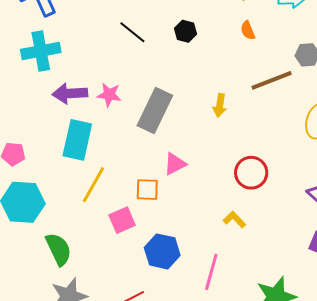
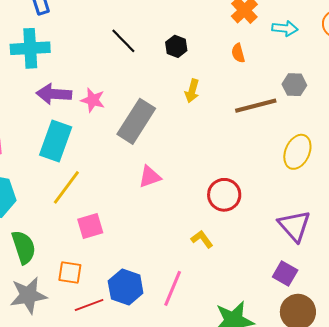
yellow arrow: (220, 105) -> (192, 91), moved
orange square: (147, 190) -> (70, 272), moved
blue hexagon: (162, 251) -> (126, 287), moved

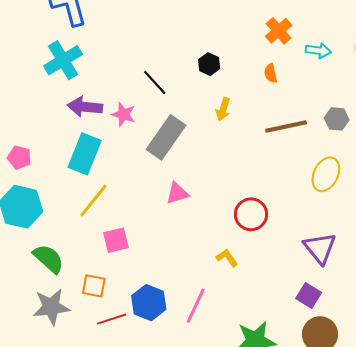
black line: (123, 41) -> (155, 82), moved
cyan cross: (30, 48) -> (63, 60), turned -30
gray hexagon: (294, 85) -> (337, 119), moved
green semicircle: (24, 247) -> (49, 259), turned -32

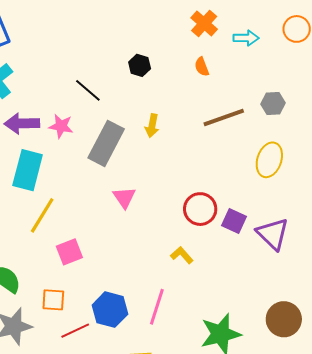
yellow arrow: (223, 109) -> (152, 126), moved
pink triangle: (177, 193) -> (124, 197), turned -40
purple square: (309, 295) -> (234, 221), moved

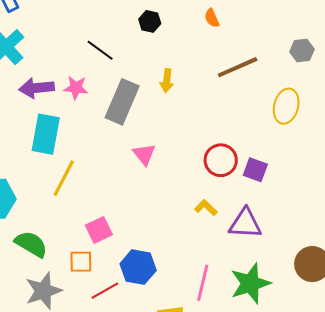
gray hexagon: (273, 104) -> (302, 51), moved
purple triangle: (273, 234) -> (245, 224), moved, turned -36
pink square: (69, 252) -> (99, 230), moved
pink line: (157, 307) -> (203, 283), moved

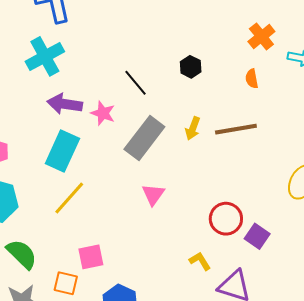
brown line: (238, 67) -> (236, 129), moved

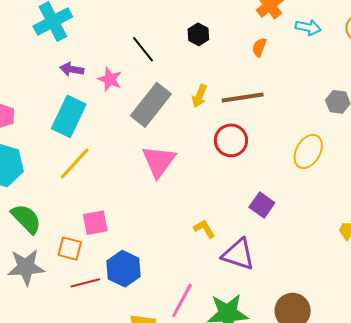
orange semicircle: (252, 79) -> (259, 47), turned 30
purple arrow: (65, 104) -> (72, 69), size x0.7
pink triangle: (153, 194) -> (159, 161), size x1.5
red circle: (226, 219) -> (231, 140), moved

